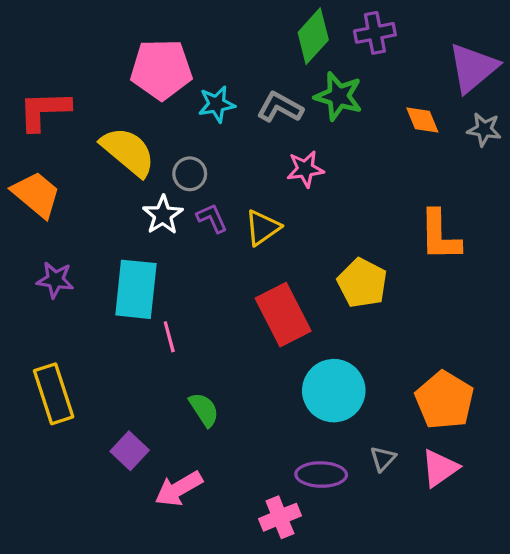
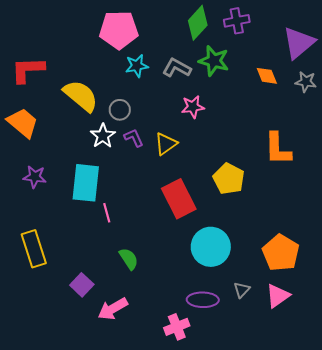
pink pentagon: (161, 69) -> (119, 30), moved

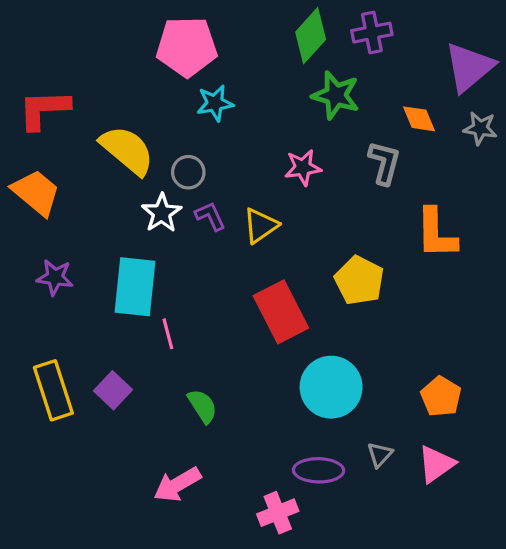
gray L-shape: (177, 68) -> (384, 163), moved, turned 76
orange pentagon: (281, 253) -> (441, 397), size x0.7
purple square: (82, 285) -> (113, 390), moved

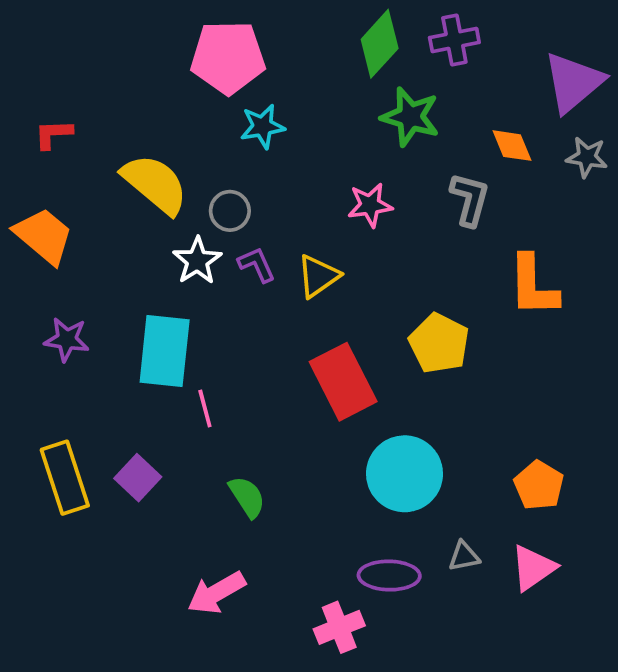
red L-shape: (44, 109) -> (53, 134), size x0.6
gray triangle: (380, 455) -> (464, 556), turned 36

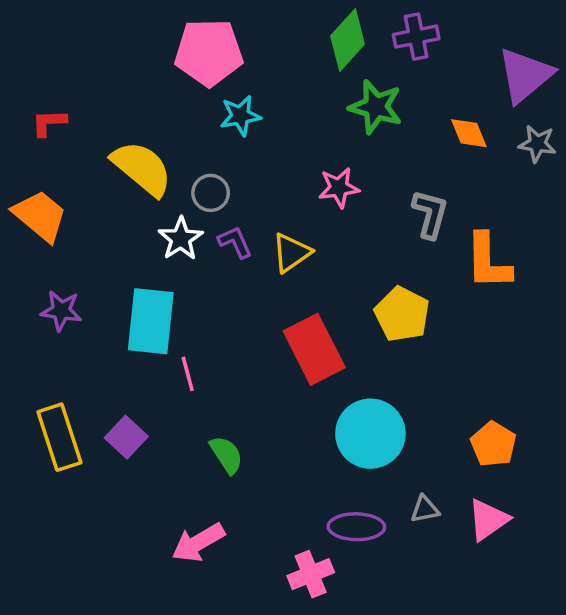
gray L-shape: (470, 199) -> (430, 214), moved

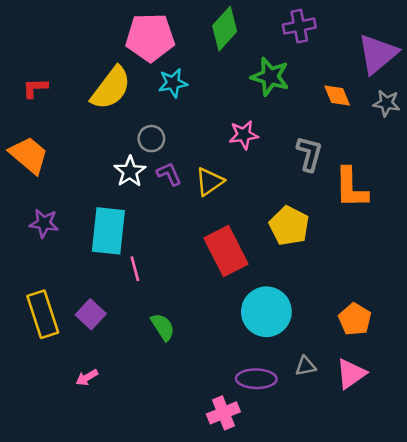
green diamond: (348, 40) -> (225, 29), moved
yellow semicircle: (142, 168) -> (111, 88), moved, turned 87
pink arrow: (198, 543) -> (87, 377), moved, size x0.6

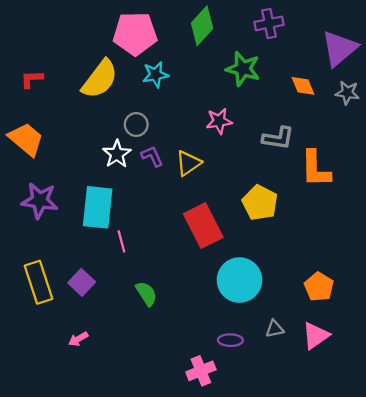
gray L-shape: (309, 154) -> (278, 138), turned 84
purple star: (44, 223) -> (40, 201), size x1.4
purple ellipse: (256, 379) -> (230, 340), size x0.7

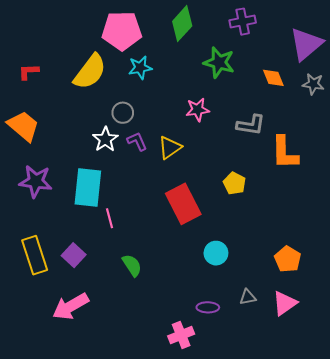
yellow pentagon: (260, 203) -> (234, 183), size x0.7
cyan circle: (239, 280) -> (216, 253), size x0.6
pink arrow: (78, 339) -> (71, 306), size x2.0

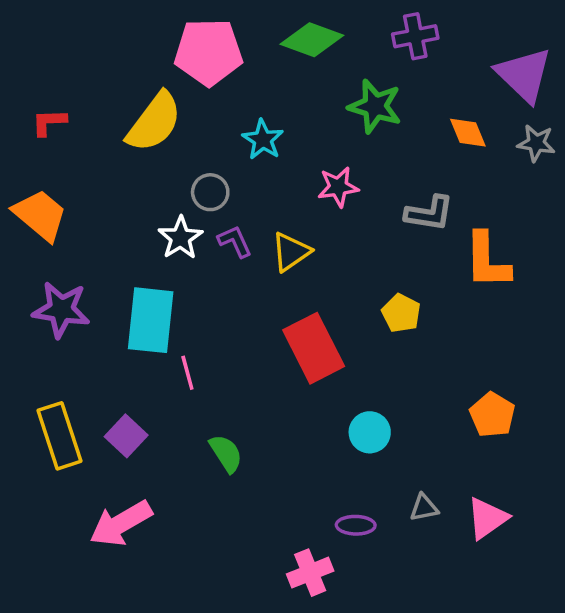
green diamond: (182, 24) -> (312, 40), turned 68
purple triangle: (306, 44) -> (524, 75), turned -36
cyan star: (140, 68) -> (263, 140), moved, turned -30
orange pentagon: (288, 259) -> (492, 415), moved

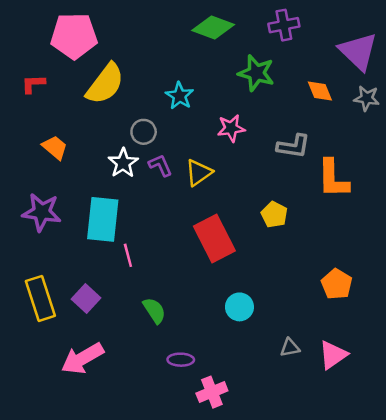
pink pentagon: (208, 52) -> (74, 36), moved
orange trapezoid: (40, 215) -> (55, 147), moved, size x0.7
cyan circle: (370, 432) -> (239, 307), moved
purple ellipse: (356, 525) -> (181, 360), moved

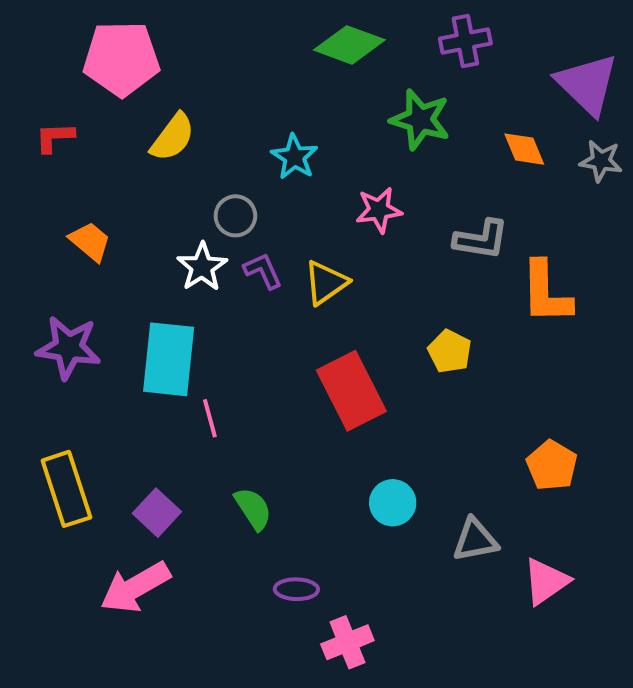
yellow semicircle: (105, 84) -> (173, 137), size x0.7
purple square: (86, 298) -> (157, 513), moved
gray triangle: (290, 348) -> (475, 540), moved, size x1.4

